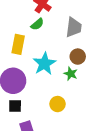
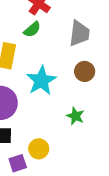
green star: (71, 74) -> (75, 116), moved
yellow circle: (58, 104) -> (39, 149), moved

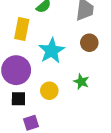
yellow circle: (39, 149) -> (49, 91), moved

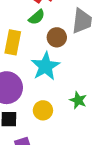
brown circle: (89, 43) -> (57, 37), moved

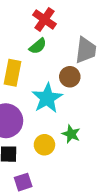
brown circle: (57, 37) -> (70, 77), moved
green star: (78, 100) -> (71, 134), moved

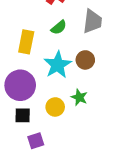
green semicircle: (38, 46) -> (59, 27), moved
brown circle: (70, 77) -> (85, 60), moved

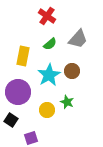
gray trapezoid: (93, 21) -> (78, 39), turned 35
black square: (23, 115) -> (11, 120), moved, turned 32

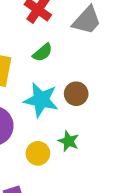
gray trapezoid: (78, 39) -> (87, 20), moved
cyan star: (49, 75) -> (41, 100), turned -30

